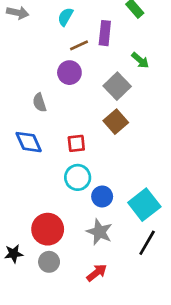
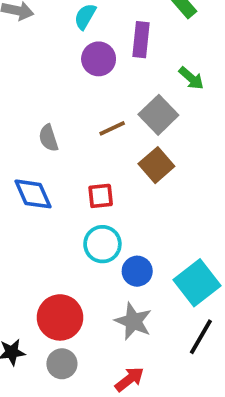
brown line: (79, 45) -> (112, 128), moved
purple circle: (69, 73) -> (99, 59), moved

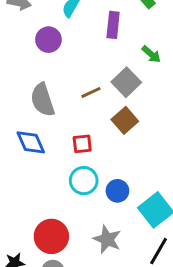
purple circle: (99, 59) -> (48, 40), moved
gray semicircle: (48, 138) -> (43, 100), size x1.6
blue circle: (137, 271) -> (117, 191), moved

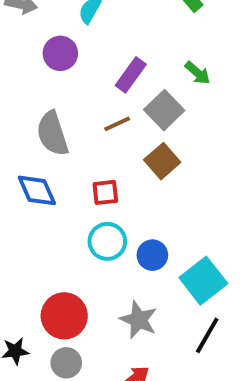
purple rectangle: (113, 25) -> (131, 75), moved, turned 30

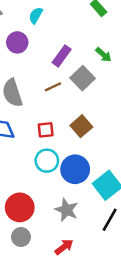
brown square: (162, 161) -> (81, 126), moved
blue circle: (152, 255) -> (75, 169), size x1.5

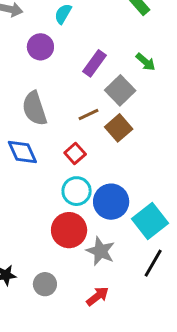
brown line: (53, 87) -> (89, 114), moved
brown square: (81, 126) -> (119, 128), moved
red square: (46, 130) -> (75, 154), turned -35
red circle: (20, 207) -> (69, 230), moved

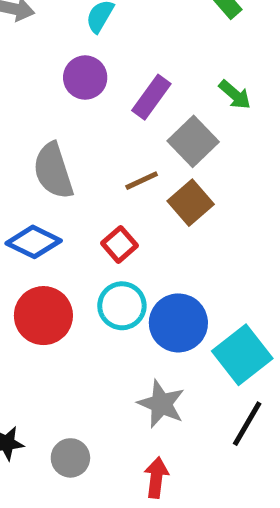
purple circle: (40, 47) -> (85, 78), moved
blue diamond: (22, 152) -> (34, 242), turned -40
red circle: (69, 230) -> (43, 316), moved
red arrow: (98, 296) -> (156, 478), turned -45

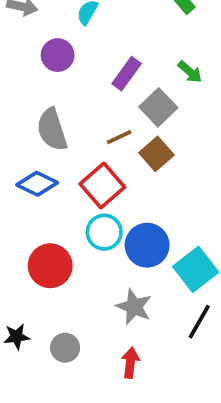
purple circle: (85, 78) -> (58, 55), moved
red square: (120, 244) -> (102, 186), size x1.6
red circle: (43, 316) -> (50, 266), moved

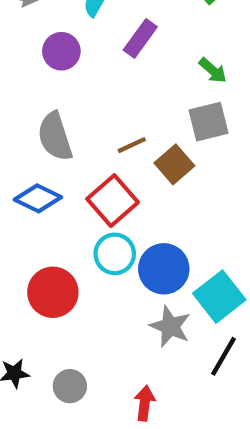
purple rectangle: (127, 74) -> (140, 38), moved
gray square: (158, 107) -> (209, 122), moved, turned 30
gray star: (134, 307) -> (170, 326), moved

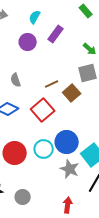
purple circle: (61, 51) -> (28, 42), moved
gray semicircle: (55, 137) -> (16, 80), size x0.6
cyan circle: (115, 254) -> (44, 149), moved
red arrow: (145, 403) -> (68, 205), moved

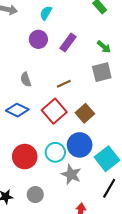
purple rectangle: (56, 34) -> (68, 42), moved
brown square: (72, 93) -> (85, 113), moved
gray star: (70, 169) -> (71, 174), moved
gray circle: (23, 197) -> (35, 195), moved

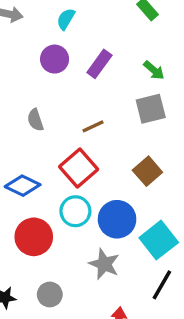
blue diamond: (17, 110) -> (23, 186), moved
brown square: (85, 113) -> (147, 171), moved
cyan circle: (55, 152) -> (75, 211), moved

